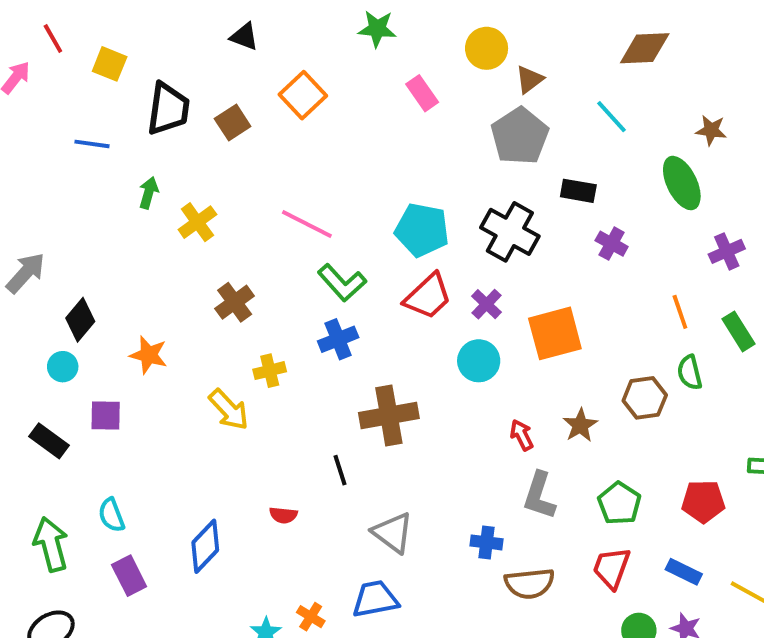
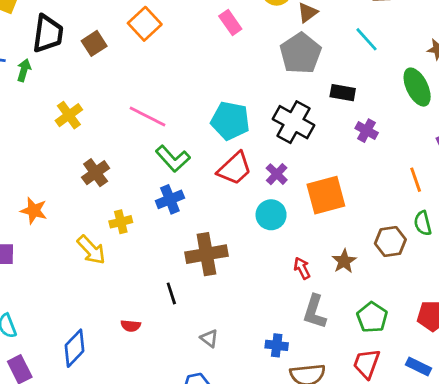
green arrow: (149, 193) -> (24, 70), moved
gray triangle: (393, 533) -> (209, 338), size x0.6

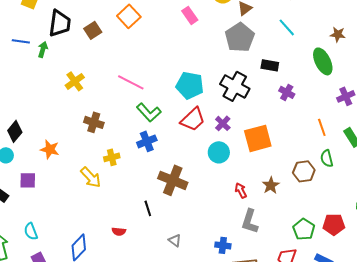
brown cross: (96, 173) -> (94, 122), turned -36
brown cross: (206, 254) -> (173, 180), turned 32
green pentagon: (372, 317) -> (304, 229), moved

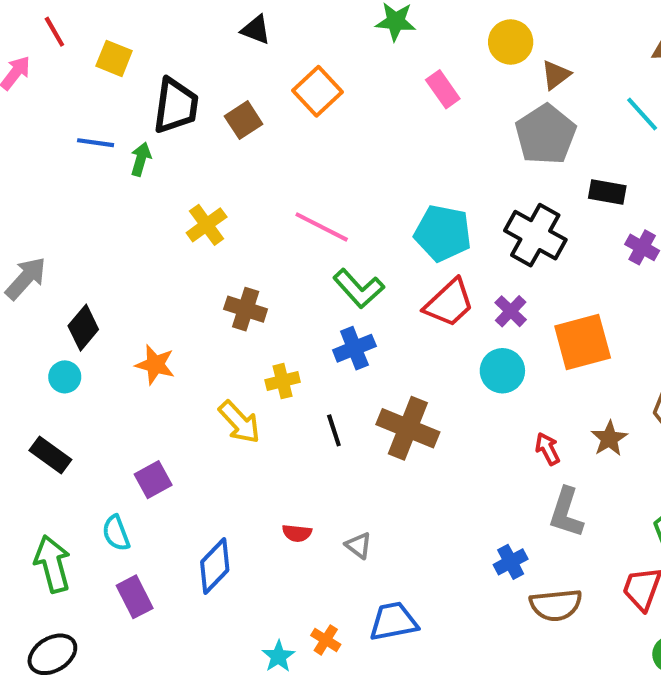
purple square: (28, 180) -> (153, 480), moved, turned -30
black line: (148, 208) -> (334, 430), moved
gray triangle: (175, 240) -> (359, 545), moved
blue cross: (223, 245) -> (511, 562), turned -35

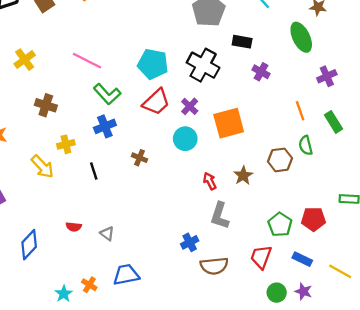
brown cross: (408, 428) -> (139, 158), moved, size x0.5

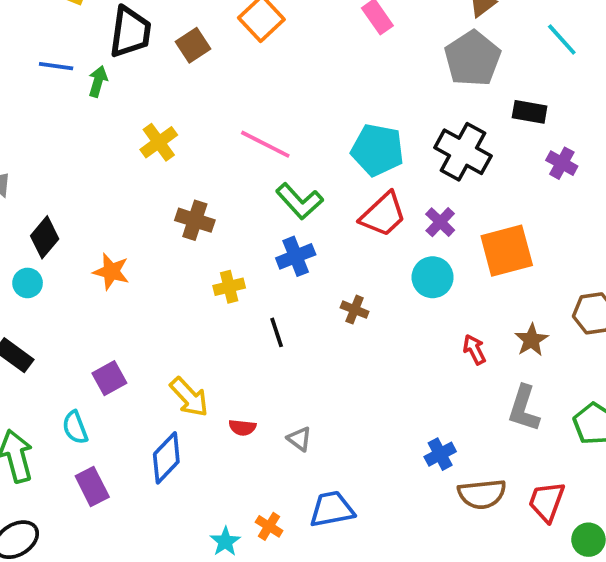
yellow arrow: (42, 167) -> (189, 397), moved
gray L-shape: (220, 216) -> (524, 408), moved
red trapezoid: (261, 257) -> (547, 502), moved

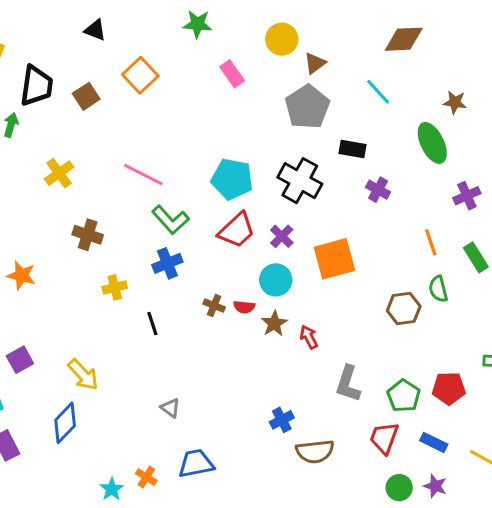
brown star: (531, 340) -> (274, 324), moved
red semicircle: (242, 427) -> (244, 307), moved
red trapezoid: (547, 502) -> (384, 438), moved

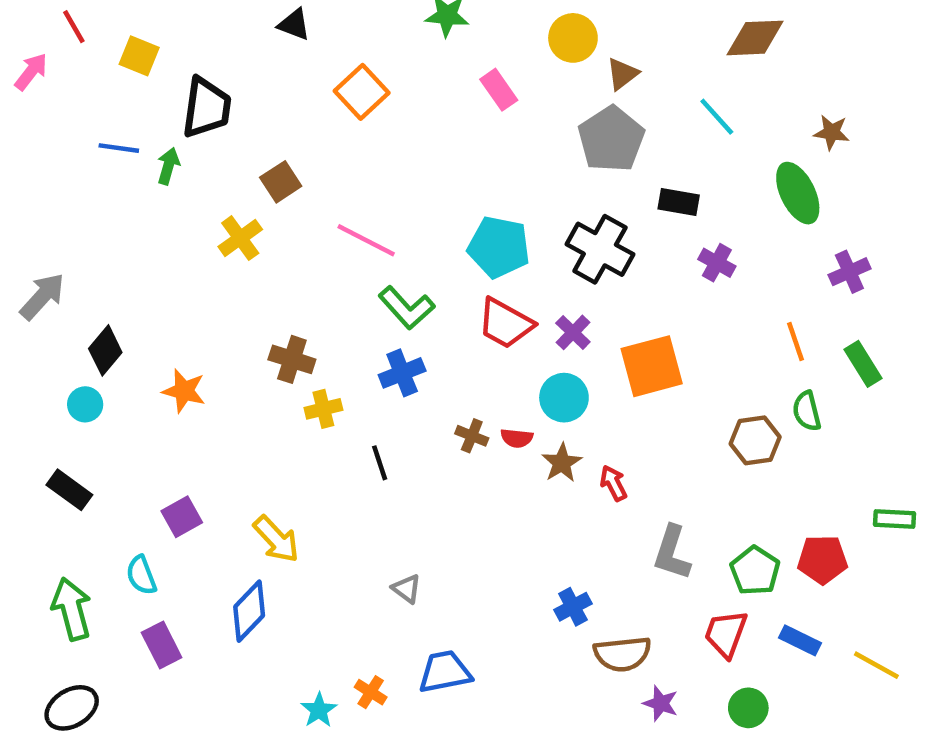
brown square: (86, 96) -> (281, 182), moved
red trapezoid: (237, 230) -> (506, 323), turned 72
brown cross: (88, 235) -> (292, 359), moved
purple star: (435, 486) -> (661, 703), moved

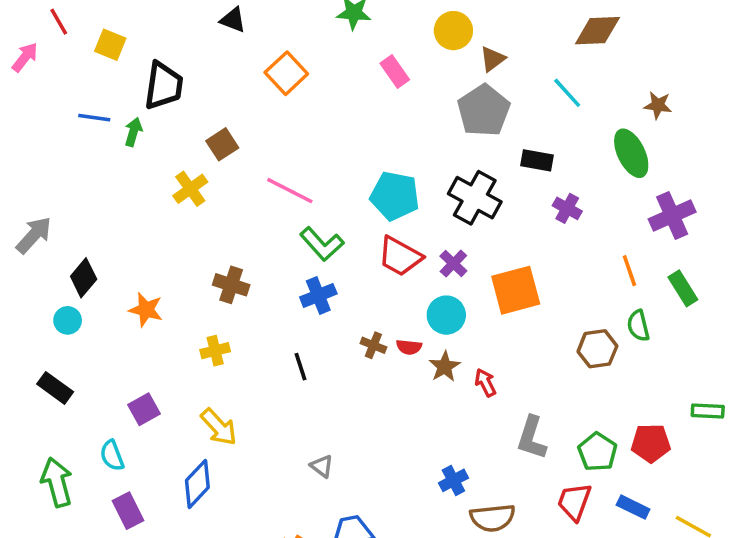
purple cross: (849, 272) -> (672, 215), size x1.4
yellow cross: (323, 409) -> (215, 351), moved

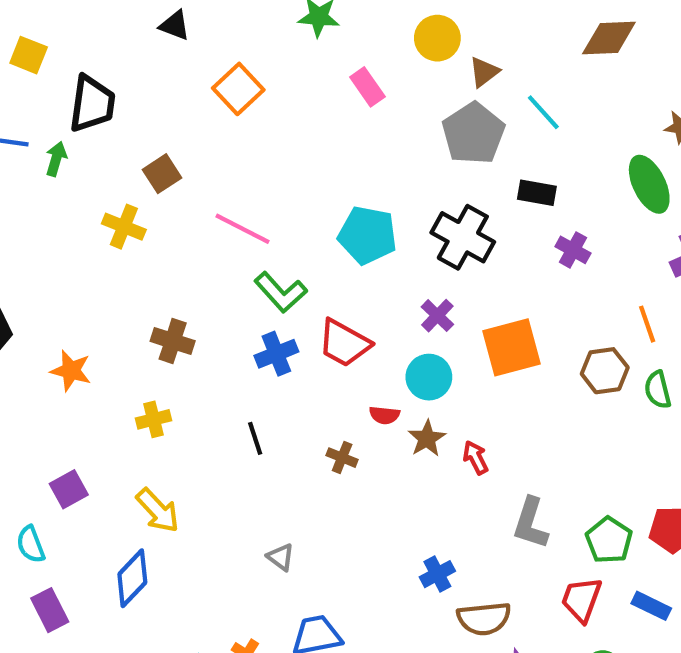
cyan line: (567, 93) -> (543, 112), moved
yellow cross: (190, 189) -> (124, 227), turned -32
red trapezoid: (400, 256) -> (344, 343), moved
brown cross: (373, 345) -> (342, 458), moved
brown hexagon: (597, 349) -> (605, 371), moved

